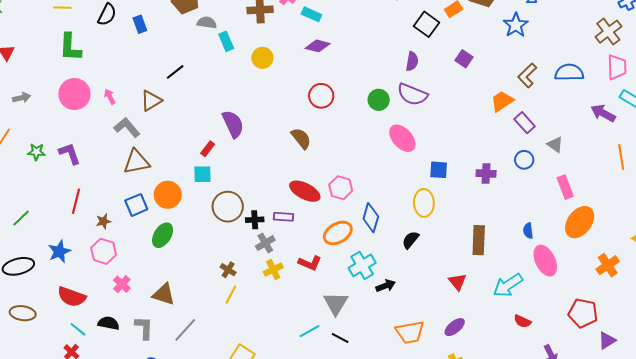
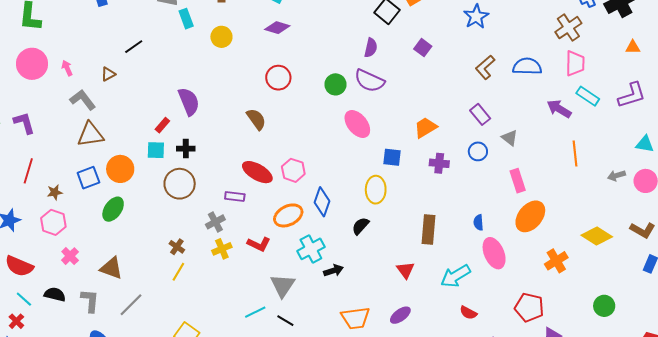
brown triangle: (151, 101) -> (108, 74), size x0.7
orange trapezoid: (502, 101) -> (425, 128), moved
black cross: (255, 220) -> (186, 149), moved

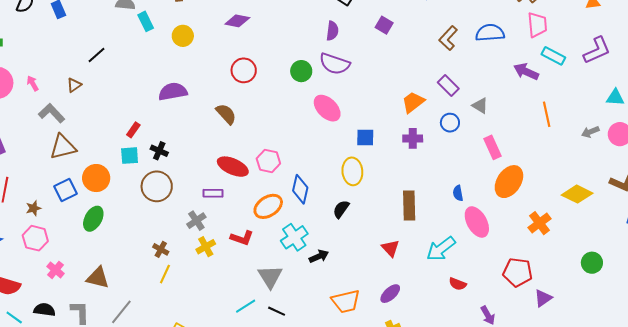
purple semicircle: (189, 102) -> (173, 92), moved, turned -72
orange trapezoid: (425, 128) -> (413, 102), moved
black cross: (186, 149) -> (159, 151), turned 30

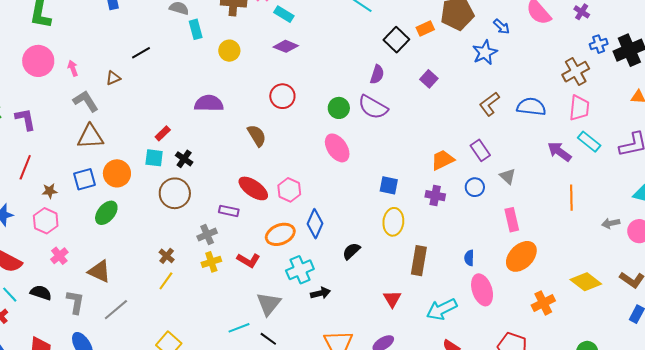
pink ellipse: (327, 108) -> (337, 148), moved
yellow ellipse: (352, 171) -> (393, 222), moved

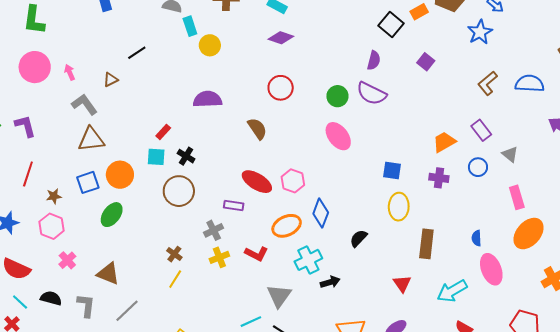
yellow circle: (229, 51) -> (210, 45), moved

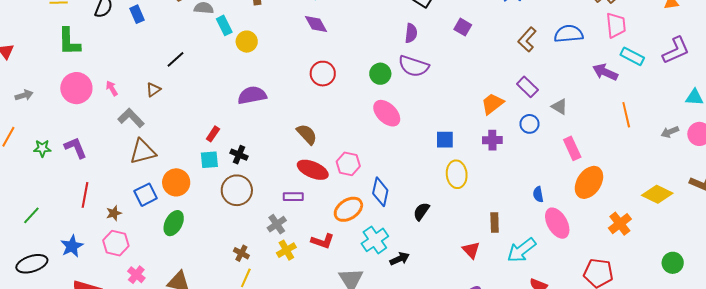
purple diamond: (281, 38) -> (316, 24), turned 50
brown semicircle: (257, 129) -> (307, 134), moved
brown rectangle: (426, 244) -> (495, 223), moved, size x0.7

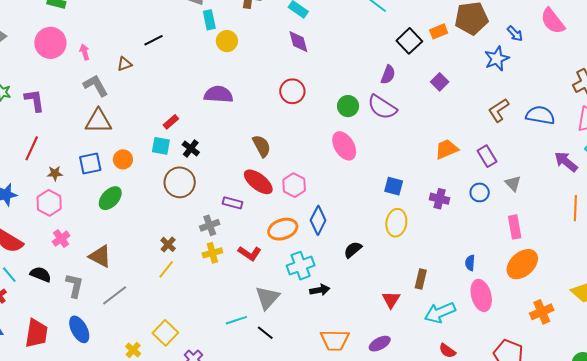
orange trapezoid: (492, 104) -> (447, 149), moved
orange circle: (176, 182) -> (123, 159), size x0.7

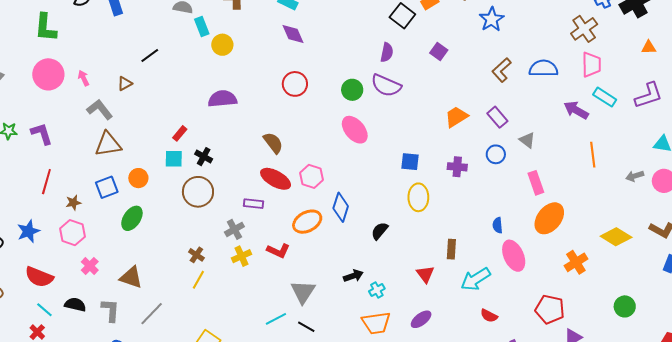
cyan cross: (301, 266) -> (377, 290), moved, size x0.6

